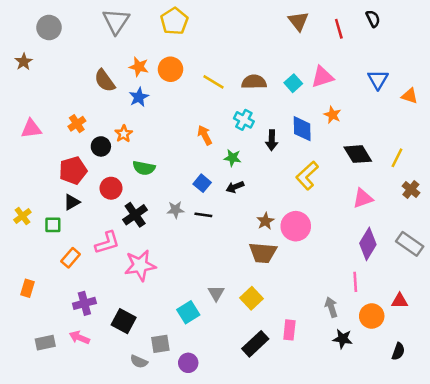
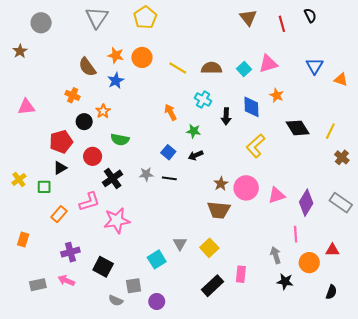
orange cross: (77, 124) -> (73, 95), moved, turned -32
pink triangle: (363, 198) -> (277, 195), moved

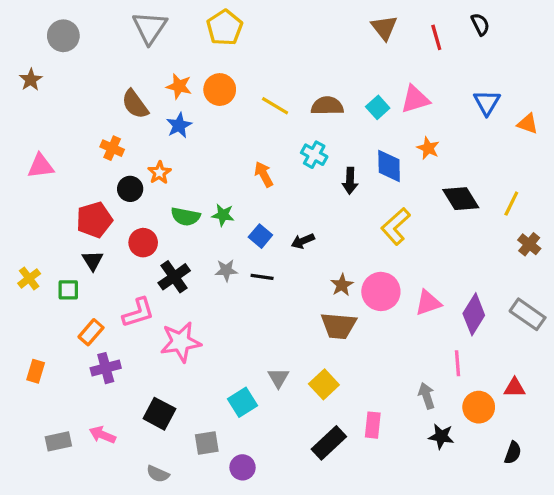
green star: (194, 131) -> (223, 215), moved
black triangle: (60, 168) -> (93, 261), turned -32
purple cross: (70, 252) -> (106, 368), moved
gray semicircle: (116, 300) -> (158, 474), moved

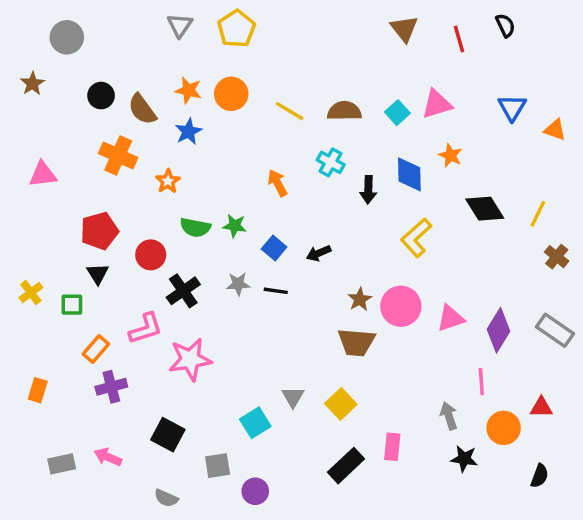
gray triangle: (150, 28) -> (180, 25), moved, size x0.7
orange cross: (112, 148) -> (118, 156), size x1.5
black circle: (130, 189) -> (101, 96), moved

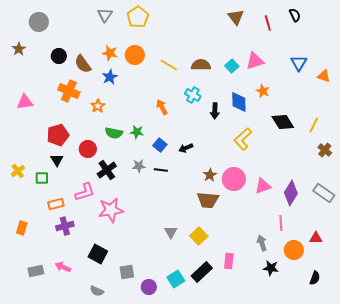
orange rectangle: (96, 349) -> (56, 204), turned 35
cyan square: (255, 423) -> (176, 279), moved

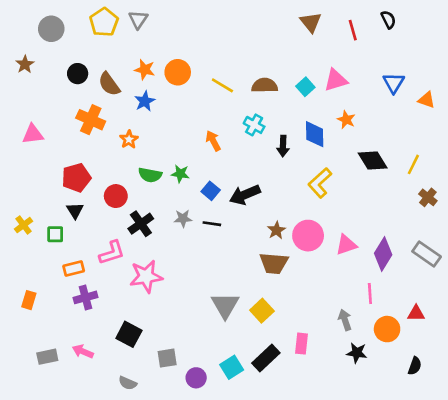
yellow pentagon: (138, 17) -> (104, 22), moved
black arrow: (186, 148) -> (245, 195), size x1.6
gray triangle: (171, 232) -> (225, 305), size x1.6

